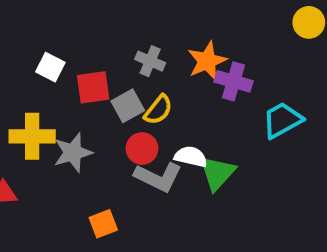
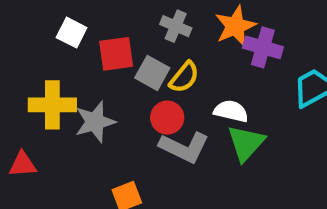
gray square: (128, 106) -> (152, 73), turned -32
white semicircle: (191, 157) -> (231, 111), moved

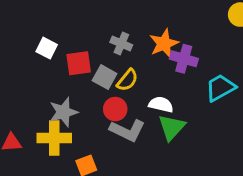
yellow cross: (52, 105) -> (54, 138), moved

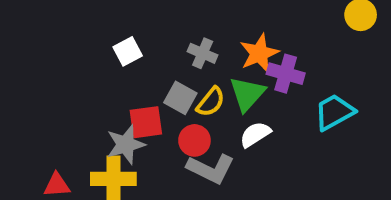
white square: (47, 48) -> (128, 51), moved, turned 35
red square: (79, 63) -> (146, 122), moved
white semicircle: (161, 104) -> (255, 134), turned -45
green triangle: (172, 127) -> (247, 94), moved

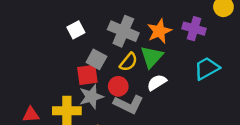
gray cross: (203, 53) -> (123, 31), size x1.6
purple cross: (286, 74) -> (194, 29), moved
gray square: (180, 98) -> (96, 59), moved
gray star: (126, 144) -> (91, 97), moved

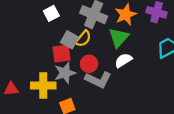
yellow semicircle: (128, 62) -> (83, 39), moved

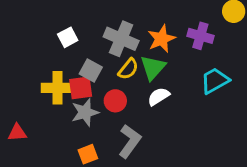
yellow semicircle: (83, 39) -> (128, 69), moved
gray L-shape: (98, 80) -> (130, 141), moved, turned -80
yellow cross: (43, 85) -> (58, 88), moved

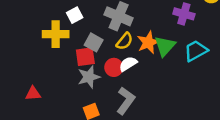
orange star: (161, 39) -> (148, 42), moved
green triangle: (153, 68) -> (165, 46), moved
yellow cross: (58, 88) -> (56, 34), moved
white semicircle: (159, 96) -> (128, 64), moved

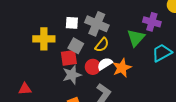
white square: (75, 15) -> (72, 23), moved, turned 32
orange star: (148, 42) -> (122, 68), moved
green triangle: (165, 46) -> (136, 38), moved

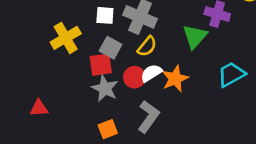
yellow cross: (44, 39) -> (66, 38), turned -30
cyan trapezoid: (162, 53) -> (231, 74), moved
gray star: (72, 75) -> (105, 88), turned -30

